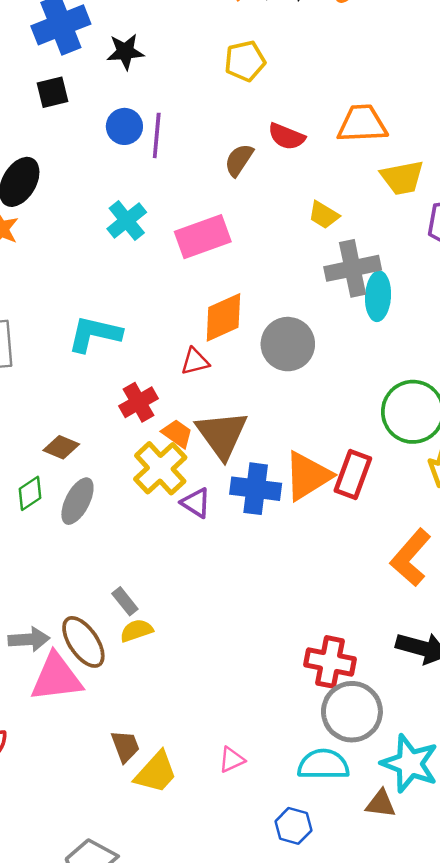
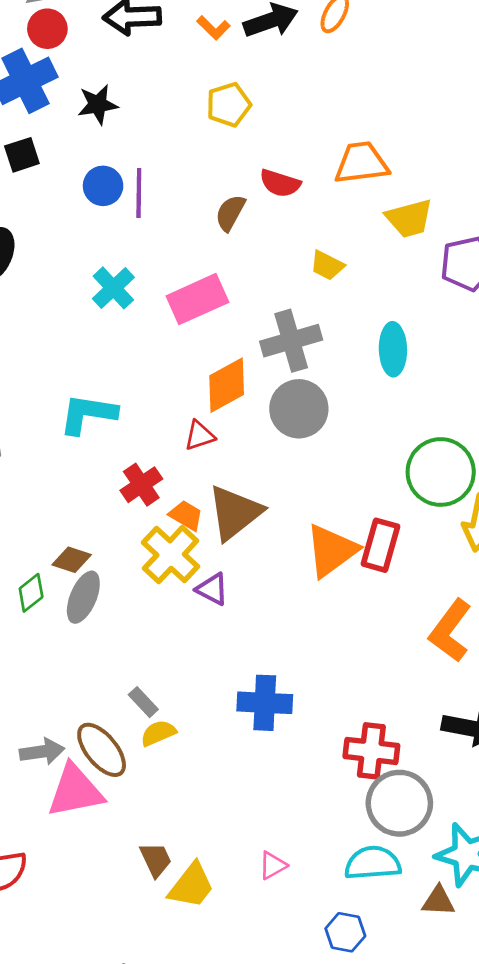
gray cross: (353, 268) -> (291, 341), moved
brown triangle: (222, 435) -> (235, 513), turned 32
brown diamond: (61, 447) -> (72, 560), moved
blue cross: (256, 489) -> (265, 703), moved

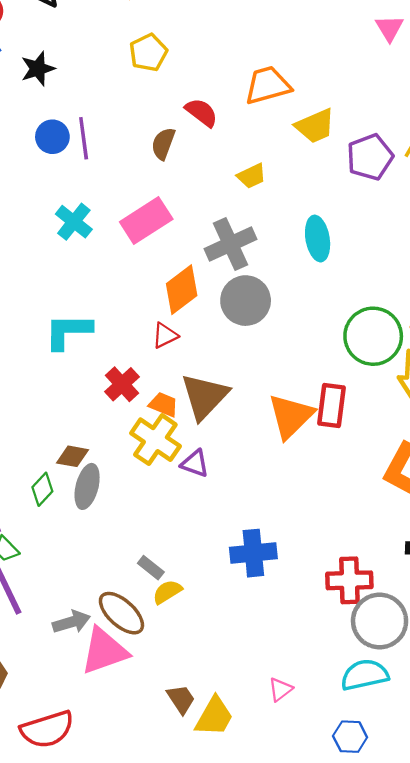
red semicircle: (280, 183) -> (202, 112), turned -152
yellow trapezoid: (327, 265) -> (252, 176), turned -44

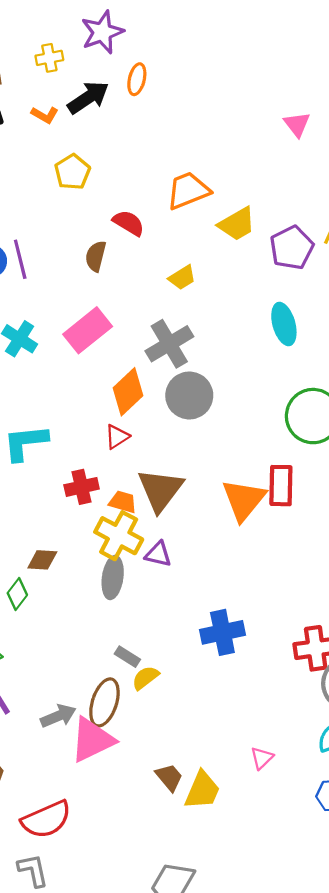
cyan ellipse: (318, 239) -> (284, 324), moved
red cross: (122, 384) -> (82, 487), turned 36
gray ellipse: (87, 486) -> (113, 578), moved
brown ellipse: (121, 613) -> (104, 702), turned 72

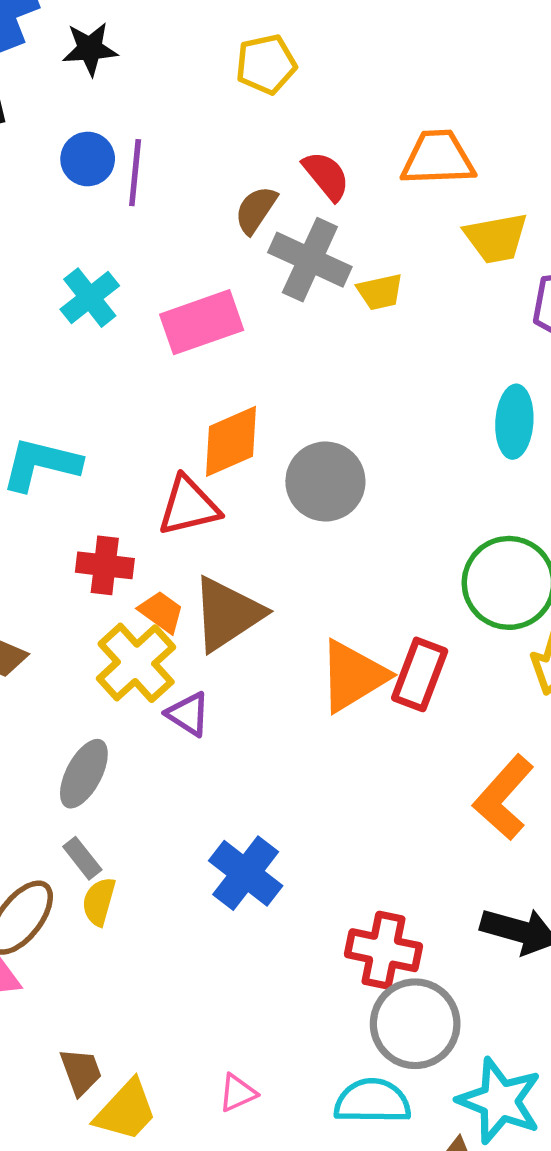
gray cross: (169, 344) -> (310, 260), moved, turned 36
red triangle: (117, 437) -> (189, 506), size x1.5
gray ellipse: (113, 578) -> (84, 774), moved
blue cross: (222, 632) -> (246, 873), turned 30
yellow semicircle: (145, 678) -> (99, 902), turned -56

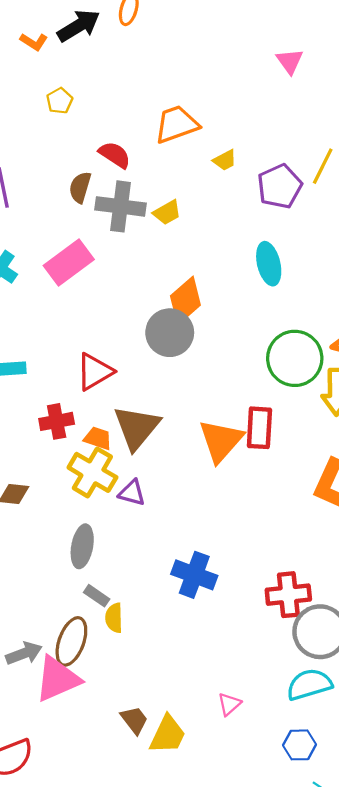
yellow pentagon: (266, 64) -> (60, 101), size x0.7
yellow trapezoid: (496, 238) -> (225, 160), size x0.6
orange diamond: (231, 441) -> (185, 300), moved

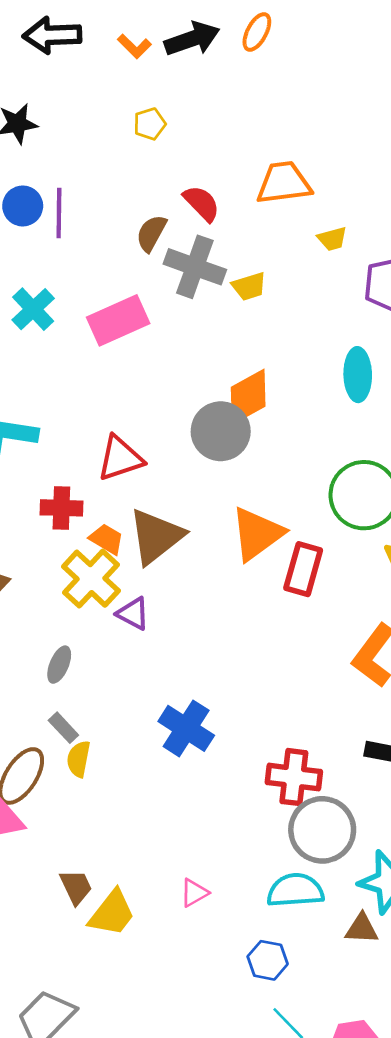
orange triangle: (221, 441) -> (257, 534), moved
gray ellipse: (82, 546) -> (59, 665), size x0.7

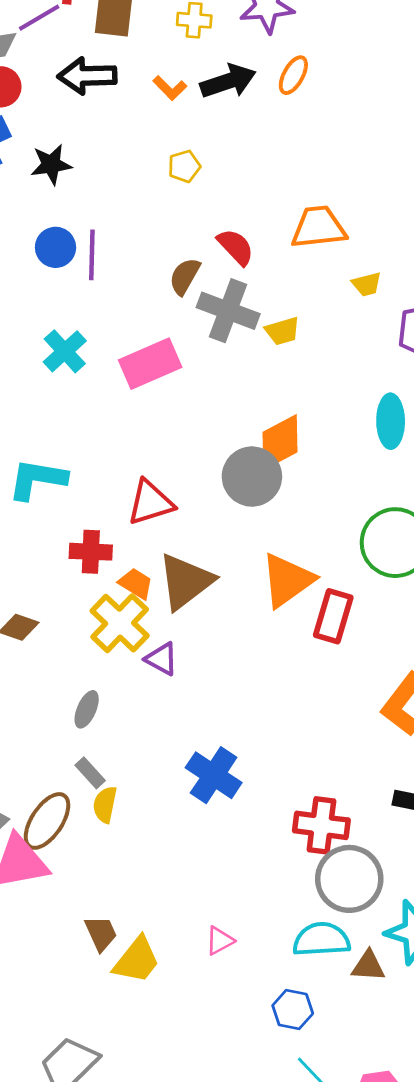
brown triangle: (362, 929) -> (368, 966), moved

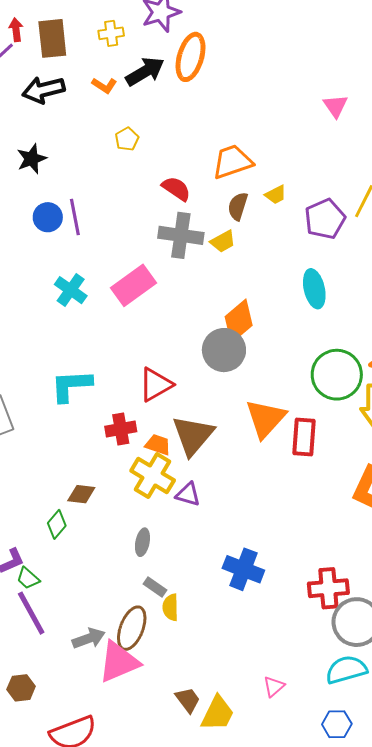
orange ellipse: (293, 75) -> (191, 57), size x1.6
brown semicircle: (185, 276) -> (238, 206), moved

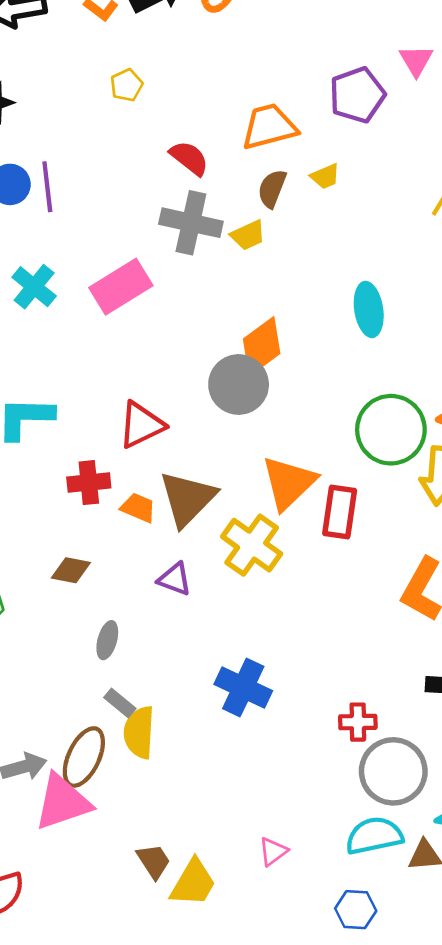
purple pentagon: (325, 219) -> (357, 95), moved
yellow cross: (153, 476) -> (252, 545), moved
brown diamond: (81, 494) -> (71, 570), moved
red cross: (328, 588) -> (358, 722), size x0.7
yellow semicircle: (171, 607) -> (139, 732), size x1.4

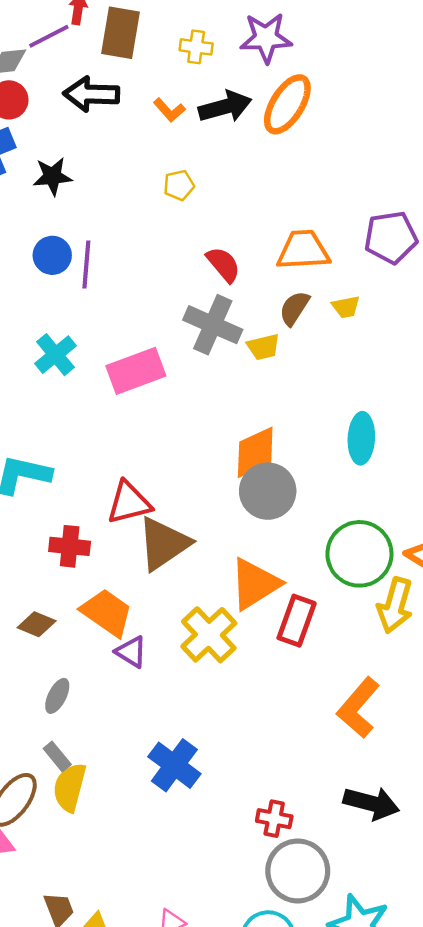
gray circle: (239, 384) -> (268, 491), moved
brown triangle: (187, 499) -> (164, 544), moved
orange trapezoid: (138, 508) -> (107, 613), moved, size x1.6

